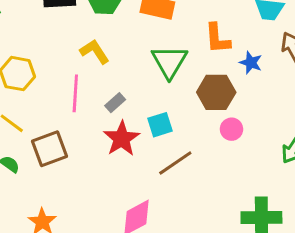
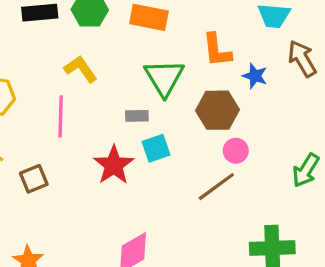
gray rectangle: (115, 103) -> (137, 116), moved, turned 42
brown square: (50, 149) -> (34, 179), size x0.7
brown line: (175, 163) -> (216, 187), moved

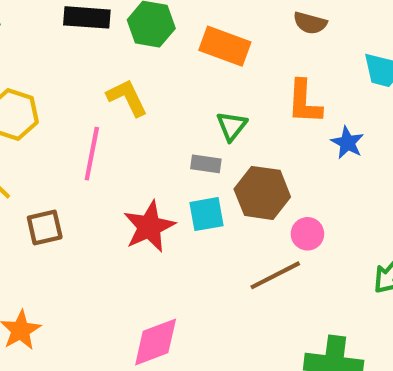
green triangle: (164, 78) -> (232, 126), size x0.6
brown hexagon: (217, 110) -> (262, 193), moved
gray rectangle: (137, 116) -> (206, 164), moved

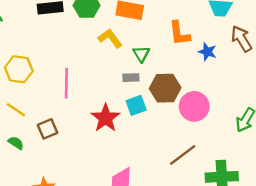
yellow L-shape: (127, 98) -> (110, 38), moved
pink circle: (307, 234) -> (194, 106), size x1.6
brown line: (275, 275) -> (183, 155), moved

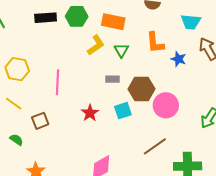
yellow L-shape: (110, 38) -> (96, 45), turned 90
green triangle: (141, 54) -> (121, 50), moved
cyan square: (136, 105) -> (123, 111), moved
red star: (106, 118) -> (90, 113), size x0.7
green semicircle: (16, 143) -> (16, 140), moved

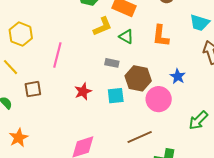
green triangle: (121, 50) -> (126, 37), turned -42
blue star: (178, 59) -> (178, 76), moved

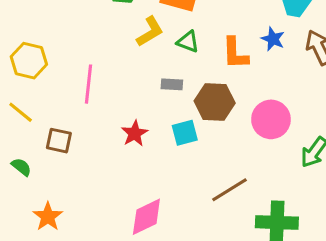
orange L-shape: (161, 36) -> (235, 53), moved
blue star: (178, 76) -> (273, 39), moved
brown square: (33, 89) -> (59, 141), turned 30
pink circle: (159, 99) -> (271, 119), moved

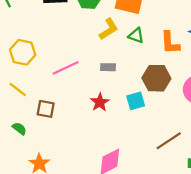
pink line: (88, 84) -> (66, 68), turned 60
gray rectangle: (172, 84) -> (108, 67), moved

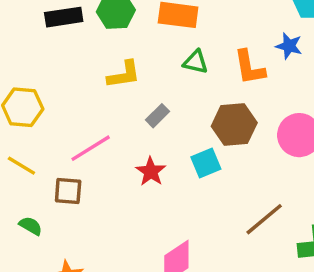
yellow L-shape: (109, 29) -> (124, 75), moved, turned 30
gray rectangle: (108, 67) -> (158, 116), turned -40
pink line: (66, 68) -> (91, 148), moved

